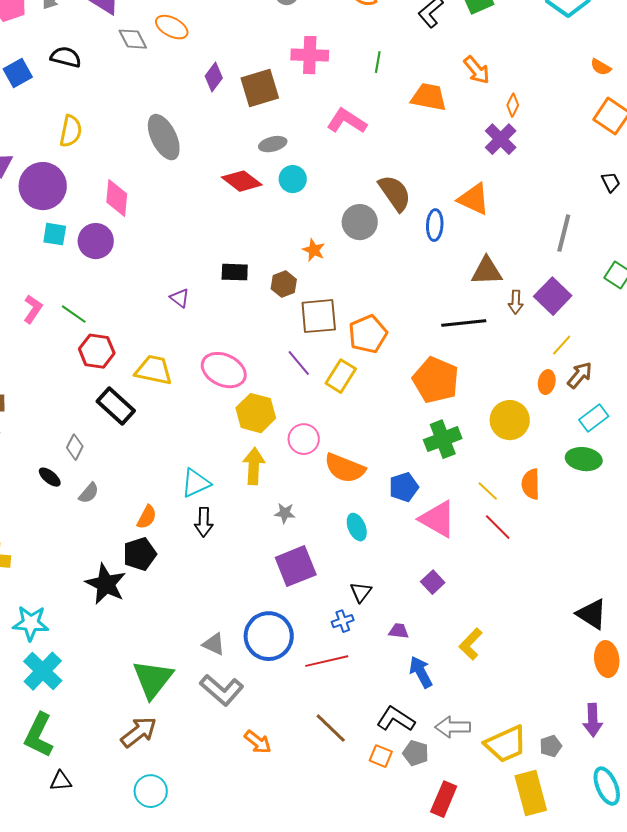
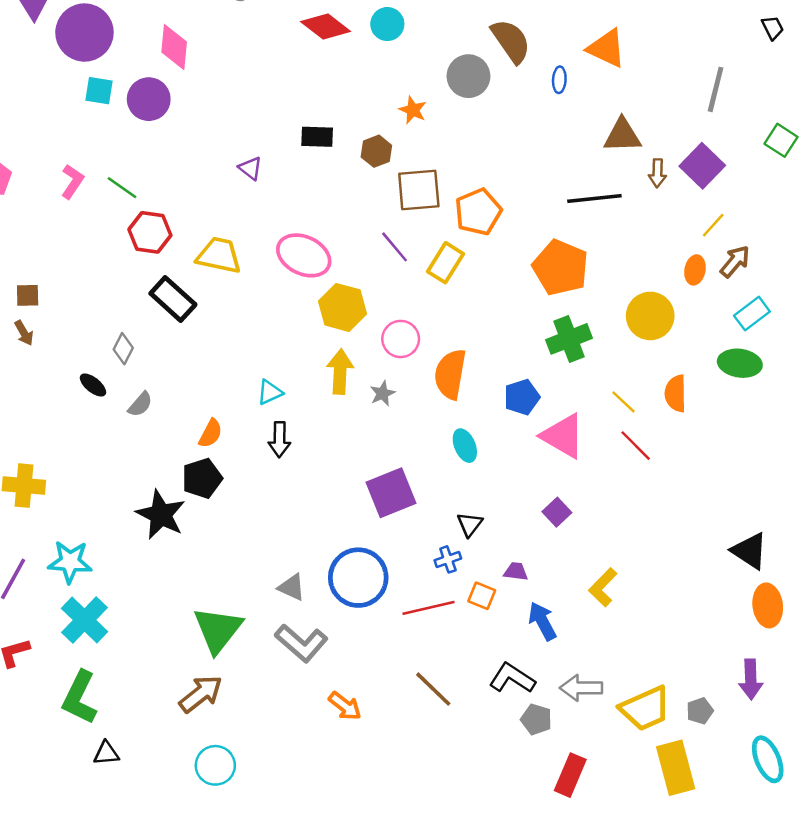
blue ellipse: (435, 225) -> (559, 80), size x0.7
orange semicircle: (345, 468) -> (450, 374), turned 78
cyan triangle: (196, 483) -> (270, 392), size x0.7
gray star: (285, 513) -> (382, 393), moved, turned -30
orange square: (381, 756) -> (482, 596), moved

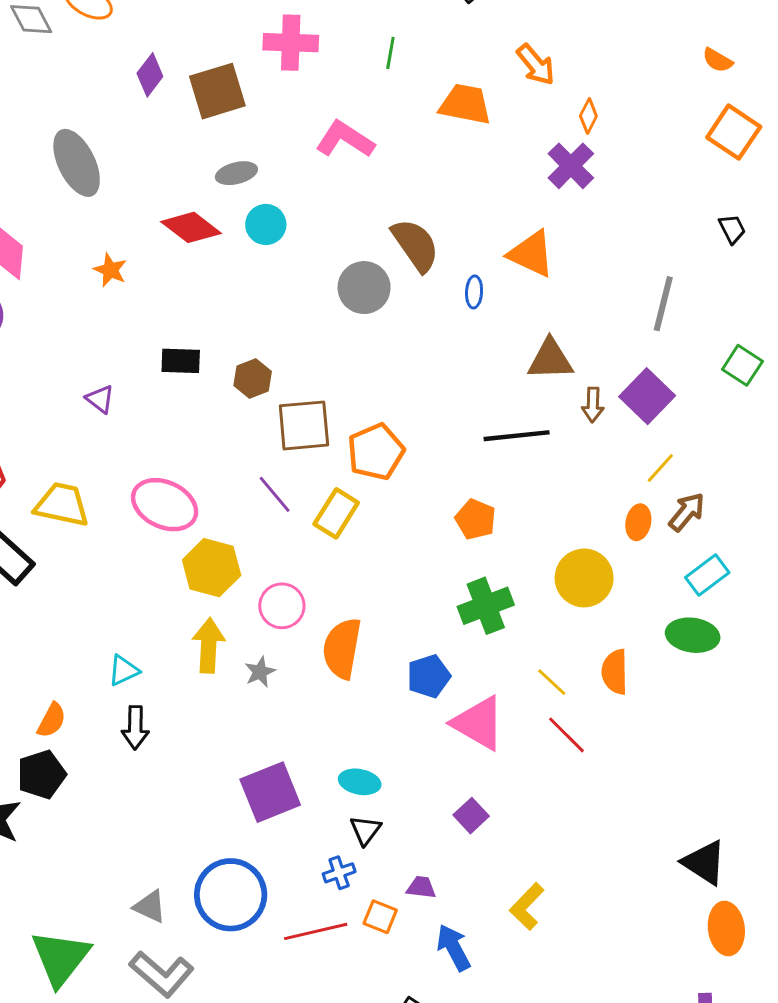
orange star: (413, 110) -> (110, 270), moved
orange pentagon: (561, 268) -> (476, 519), size x0.6
cyan ellipse: (465, 446) -> (360, 782), moved, turned -56

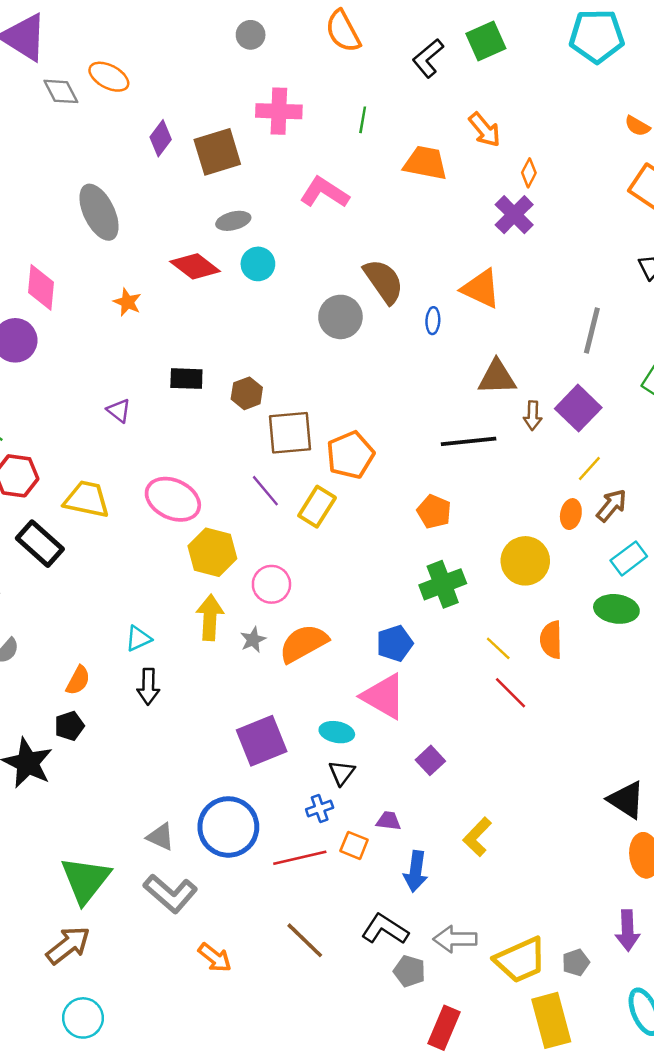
orange semicircle: (342, 648) -> (304, 643), moved, turned 51
pink triangle: (478, 723) -> (384, 696), moved
black pentagon: (41, 774) -> (69, 726), size x0.7
blue arrow: (454, 948) -> (416, 871), turned -144

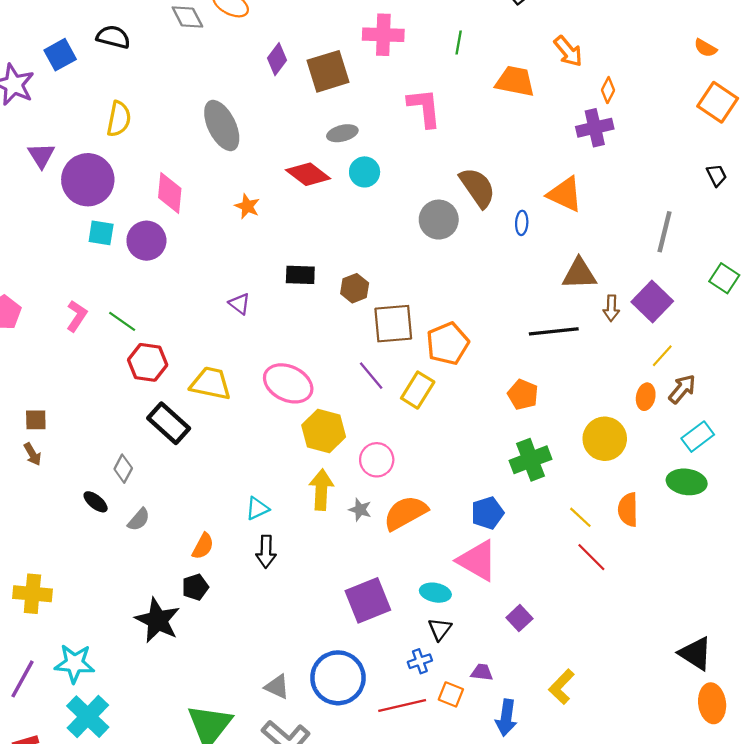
pink L-shape: (324, 192) -> (424, 108), turned 51
purple cross: (514, 215) -> (595, 128), turned 32
gray star: (253, 640) -> (360, 510), turned -30

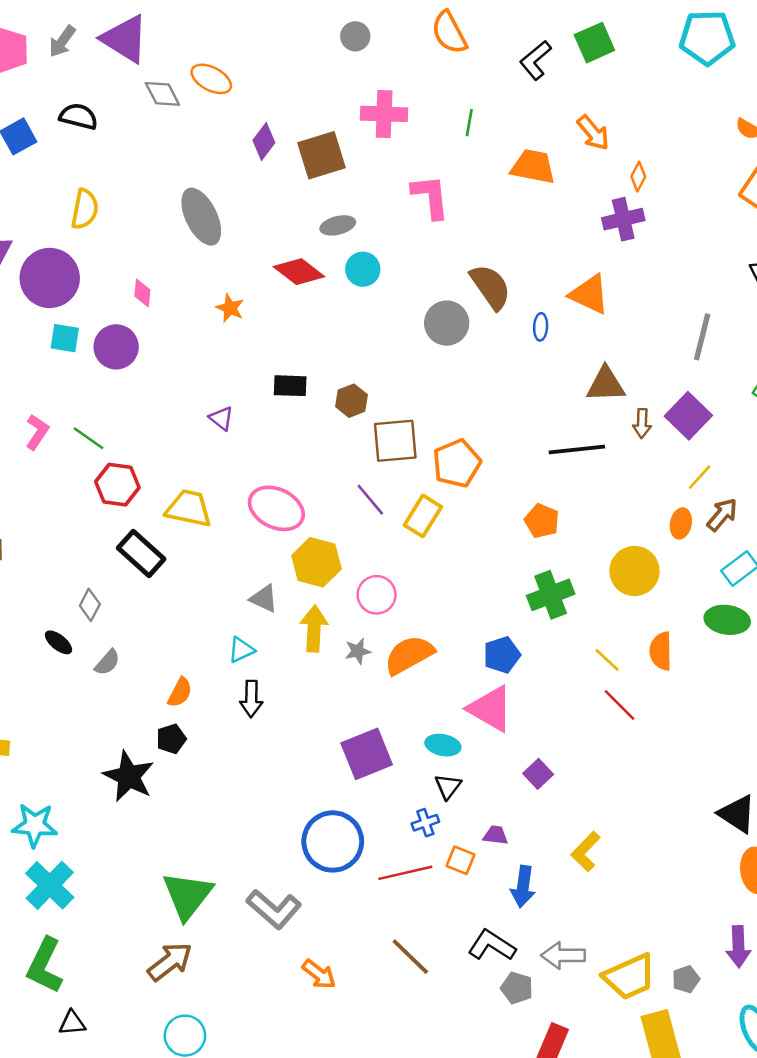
pink diamond: (170, 193) -> (142, 293), size x0.6
gray star: (360, 510) -> (358, 651), turned -30
gray triangle: (277, 687) -> (264, 599), moved

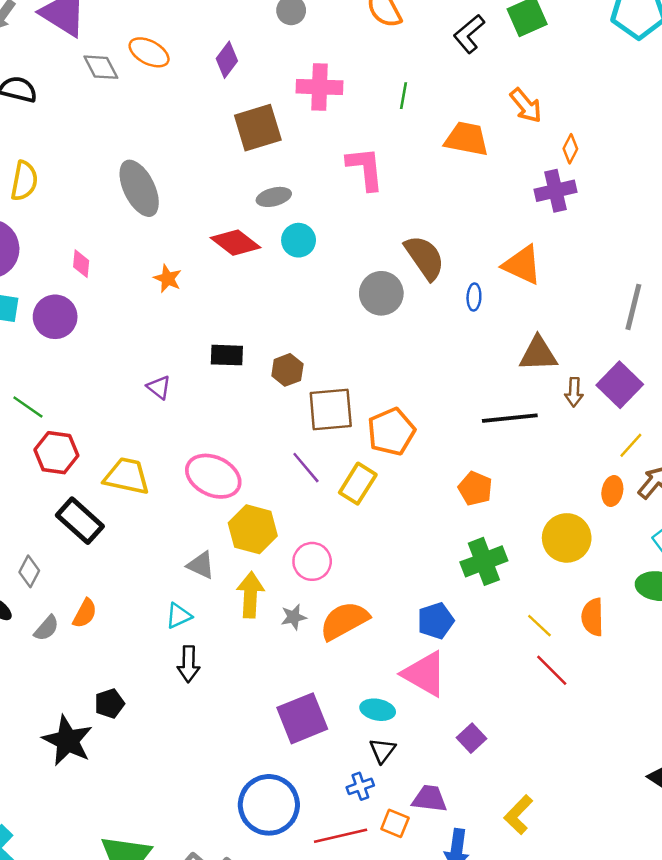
purple diamond: (264, 141) -> (227, 60), moved
orange semicircle: (180, 692) -> (85, 613), moved
purple trapezoid: (496, 835) -> (430, 799), size x1.4

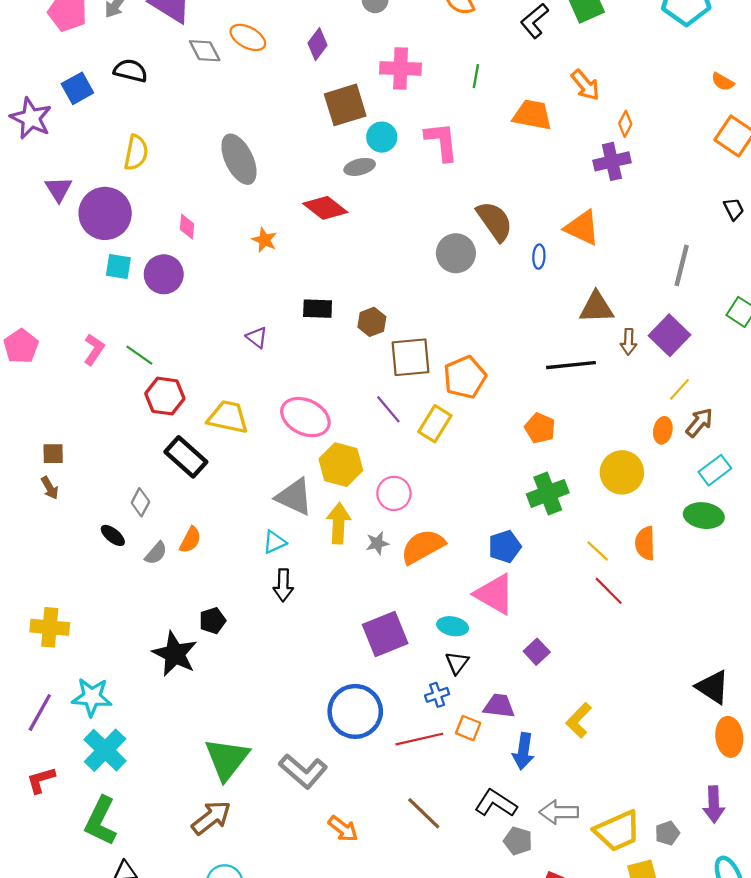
cyan circle: (299, 240) -> (382, 137), moved
gray triangle: (201, 565) -> (294, 497), size x1.5

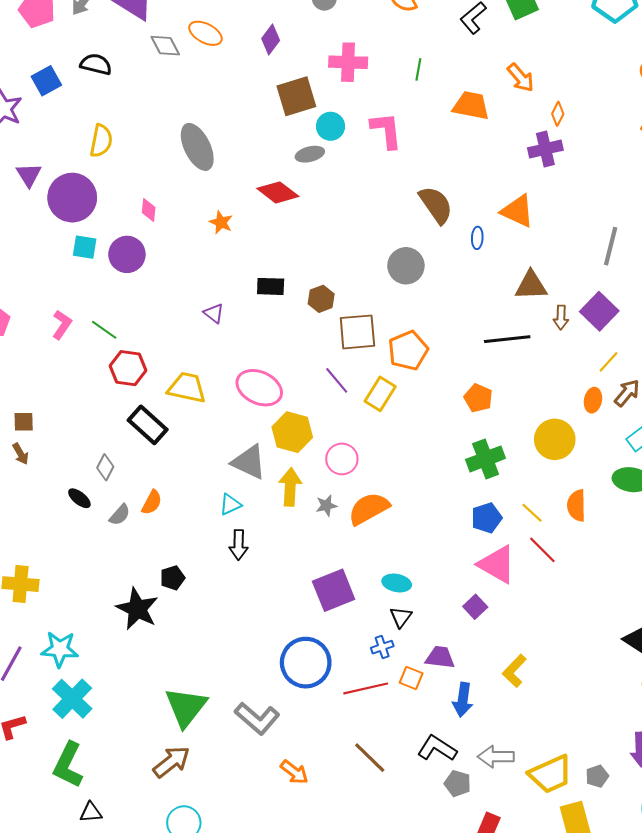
gray circle: (456, 253) -> (406, 266), moved
blue pentagon: (505, 547) -> (487, 518), moved
pink triangle: (495, 594) -> (497, 564), moved

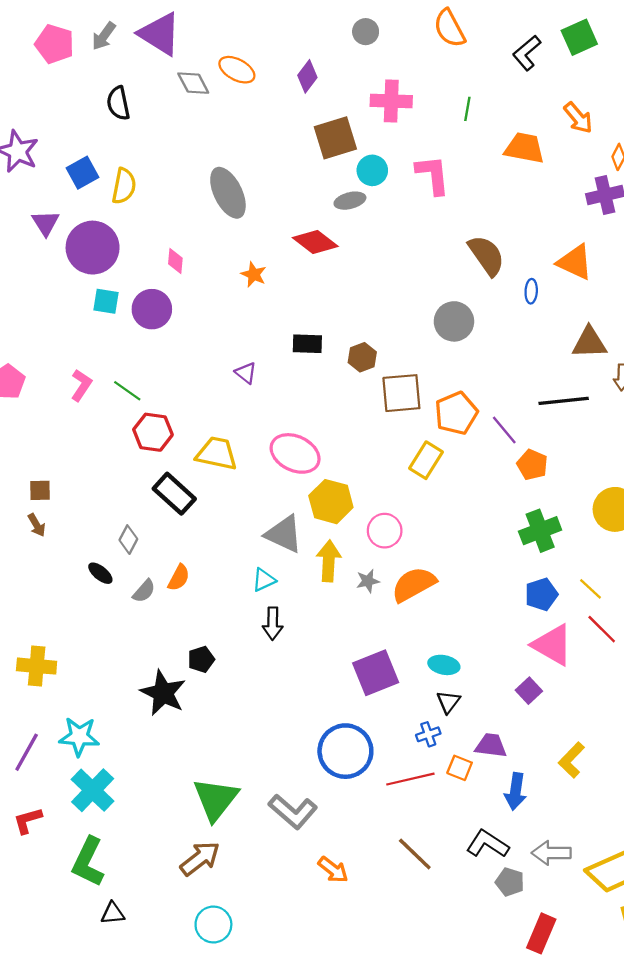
black semicircle: (96, 64) -> (118, 103), turned -116
blue square: (46, 81) -> (82, 173), moved
purple line: (337, 380) -> (504, 430), moved

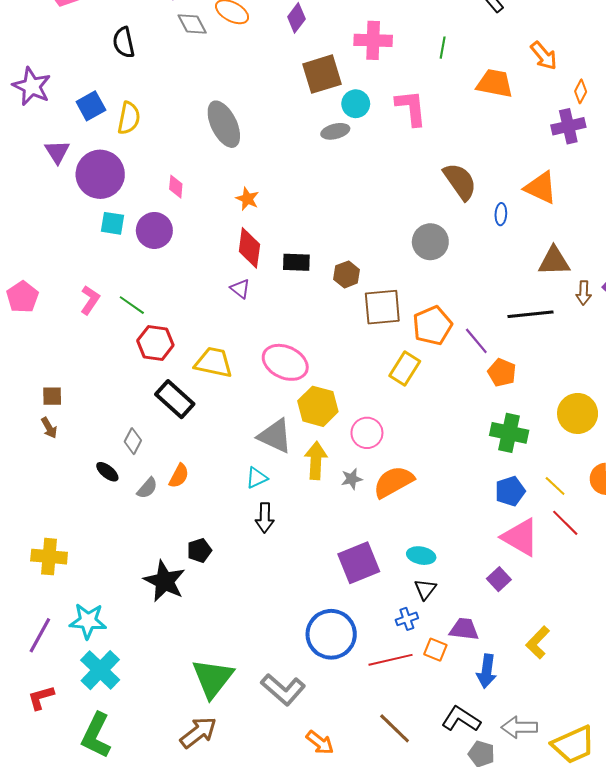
red diamond: (315, 242) -> (249, 248), moved, turned 60
green cross: (540, 531) -> (509, 433), turned 33

